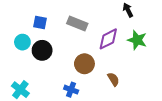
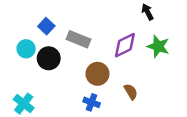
blue square: (40, 22) -> (46, 26), turned 32
gray rectangle: (77, 23) -> (78, 39), moved
blue cross: (71, 90) -> (92, 102), moved

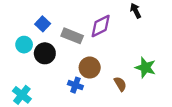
purple diamond: (125, 45) -> (101, 26), moved
green star: (158, 46) -> (145, 68), moved
blue cross: (92, 102) -> (75, 85), moved

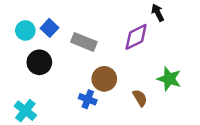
purple diamond: (101, 26) -> (136, 37), moved
cyan circle: (24, 45) -> (25, 30), moved
black circle: (45, 53) -> (39, 62), moved

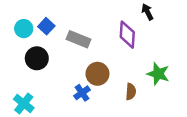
purple diamond: (136, 37) -> (127, 35), turned -60
brown semicircle: (140, 98) -> (131, 92), turned 35
blue cross: (88, 99) -> (82, 93), turned 35

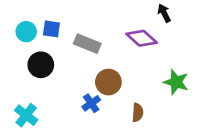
blue square: (46, 26) -> (51, 29), turned -35
purple diamond: (127, 35) -> (142, 38), turned -52
brown semicircle: (131, 92) -> (138, 113), moved

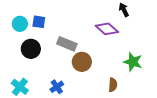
gray rectangle: (87, 44) -> (67, 44), moved
blue cross: (91, 103) -> (57, 87), moved
brown semicircle: (138, 113) -> (113, 85), moved

